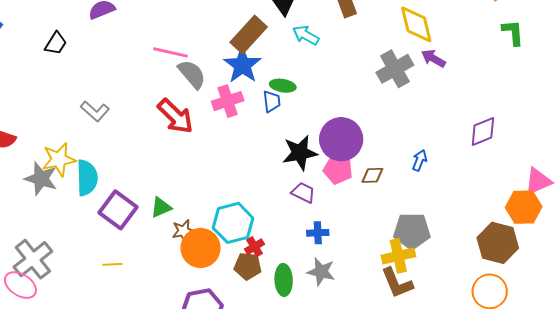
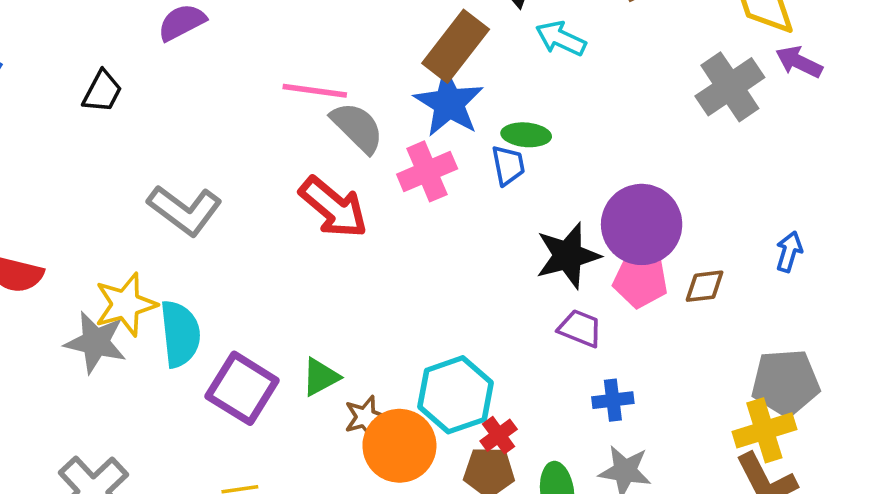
gray L-shape: (95, 111) -> (185, 210), size x1.4

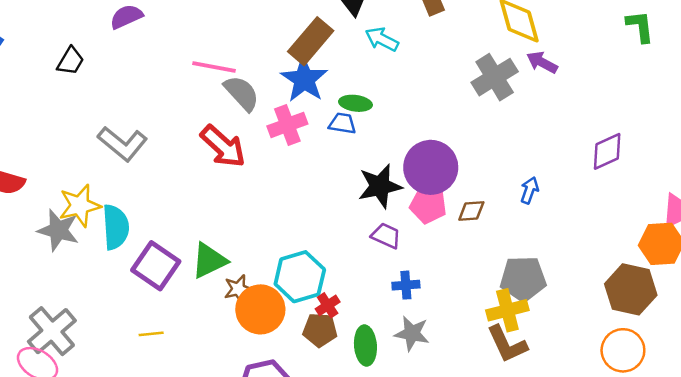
blue trapezoid: (508, 165) -> (342, 123), turned -72
green triangle: (321, 377) -> (209, 261), size x1.4

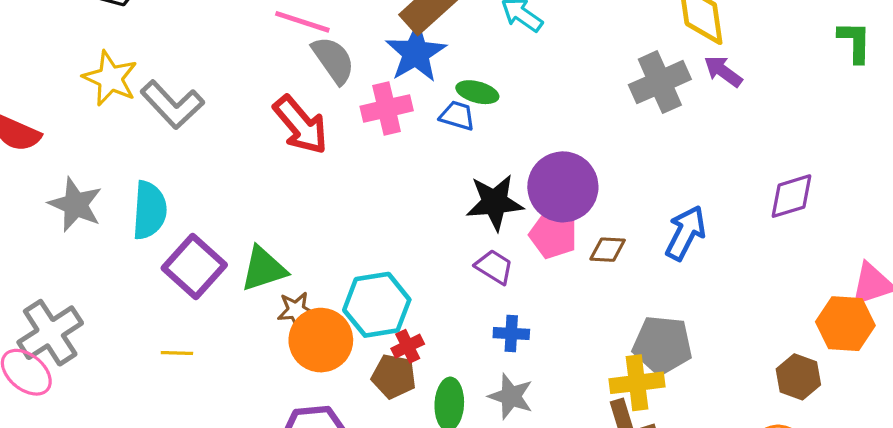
blue arrow: (530, 190) -> (686, 233), size x1.6
yellow star: (80, 206) -> (110, 78), moved, turned 30
brown hexagon: (631, 289) -> (798, 377), size x0.7

